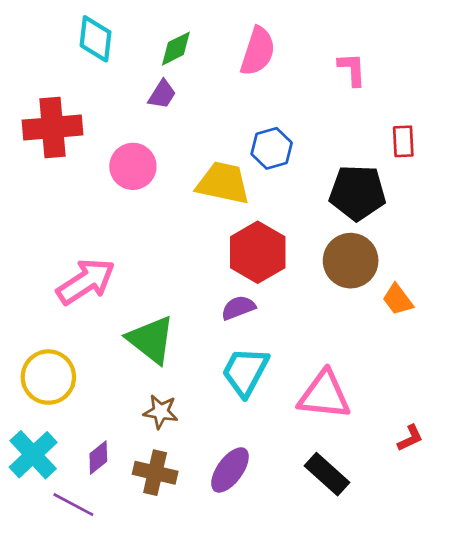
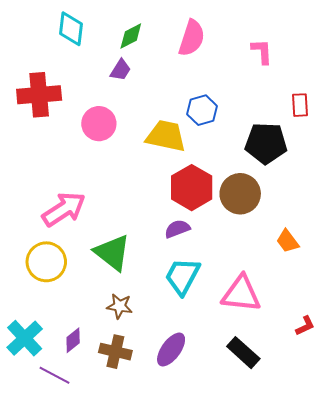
brown circle: (351, 261) -> (240, 194), moved
orange trapezoid: (398, 299) -> (288, 241), moved
yellow circle: (48, 377) -> (46, 262), moved

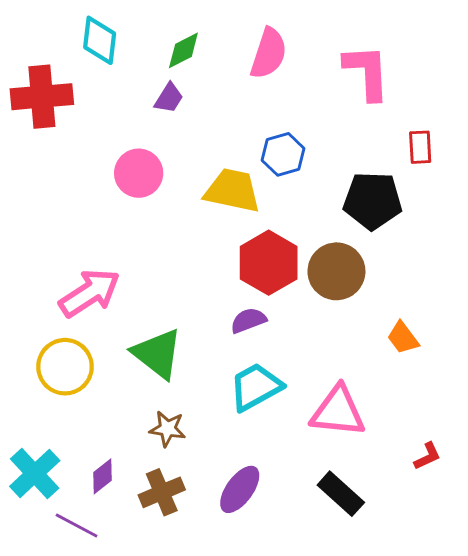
pink L-shape: (262, 51) -> (367, 72), size x1.6
red cross: (39, 95) -> (42, 97), moved
cyan trapezoid: (182, 276) -> (256, 387), turned 33
brown cross: (115, 352) -> (162, 492), turned -36

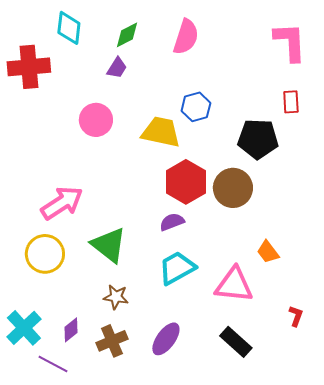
pink L-shape: (367, 72) -> (290, 42), moved
orange trapezoid: (403, 338) -> (268, 252), moved
red L-shape: (427, 456) -> (296, 316), turned -45

